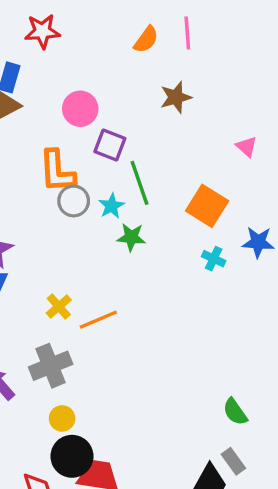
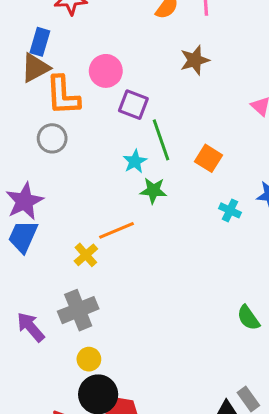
orange L-shape: (57, 171) -> (63, 95), moved
gray circle: (74, 201) -> (52, 138), moved
orange square: (207, 206) -> (209, 158), moved, size x0.7
orange line: (98, 320) -> (117, 230), moved
green semicircle: (235, 412) -> (248, 318), moved

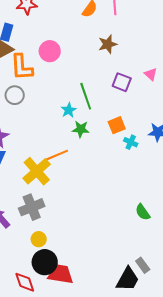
purple square: (133, 105) -> (122, 82), moved
orange square: (209, 158) -> (117, 125), moved, turned 36
yellow cross: (86, 255) -> (37, 171), size x1.8

